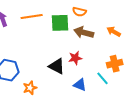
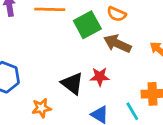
green square: (60, 23) -> (87, 25), turned -36
orange star: (30, 88) -> (41, 108), moved

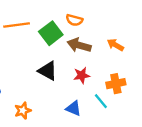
red star: (100, 77) -> (82, 75), moved
black triangle: (72, 83) -> (48, 71), moved

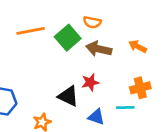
black triangle: (48, 71) -> (68, 96), moved
red star: (82, 75) -> (90, 82), moved
cyan line: (101, 101) -> (125, 107), turned -49

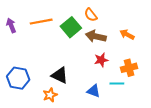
orange semicircle: (92, 22) -> (91, 15), turned 40
red star: (90, 82) -> (101, 60), moved
black triangle: (68, 96) -> (60, 75), moved

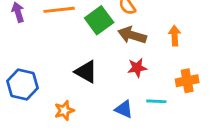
orange arrow: (127, 35) -> (175, 36), turned 56
orange cross: (129, 68) -> (187, 81), moved
black triangle: (60, 75) -> (86, 72), moved

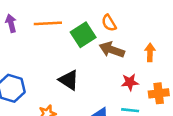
red star: (137, 68) -> (130, 82), moved

